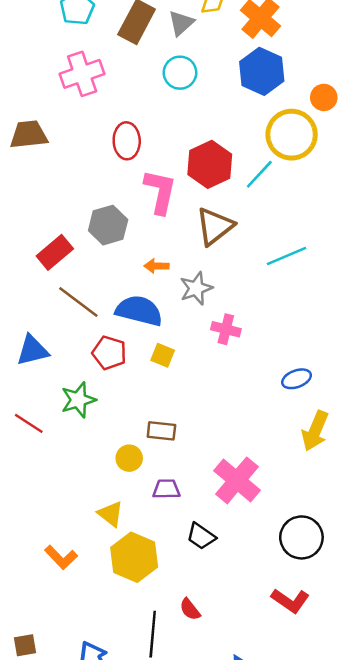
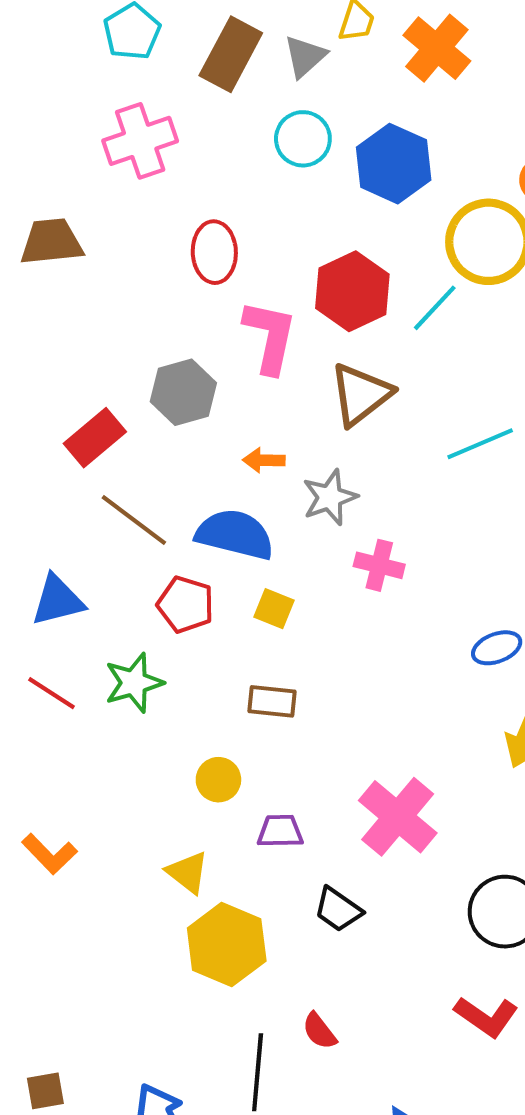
blue hexagon: (262, 71) -> (394, 164), moved
red line: (29, 423) -> (52, 693), moved
brown rectangle: (161, 431) -> (272, 701), moved
orange L-shape: (61, 557) -> (49, 854), moved

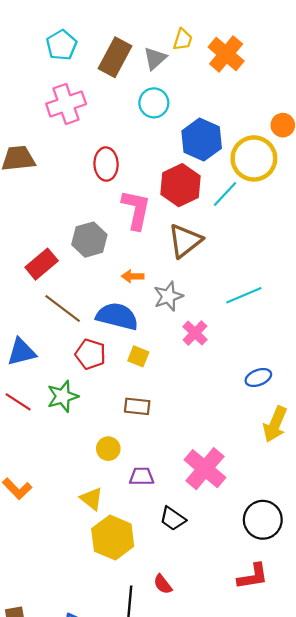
blue hexagon: (394, 164) -> (202, 140), moved
cyan line: (480, 444) -> (244, 295), moved
pink cross: (379, 565) -> (195, 333), turned 30
red L-shape: (486, 1017) -> (253, 576), turned -44

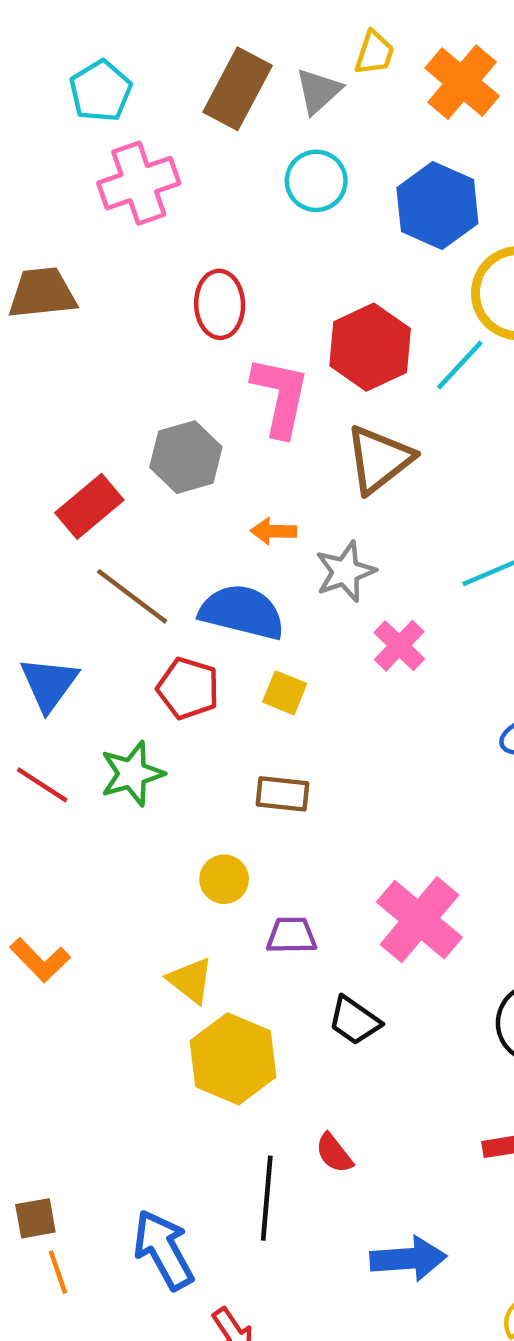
cyan pentagon: (62, 45) -> (101, 91), moved
blue hexagon: (202, 140) -> (437, 206), moved
blue triangle: (22, 352) -> (49, 684), turned -40

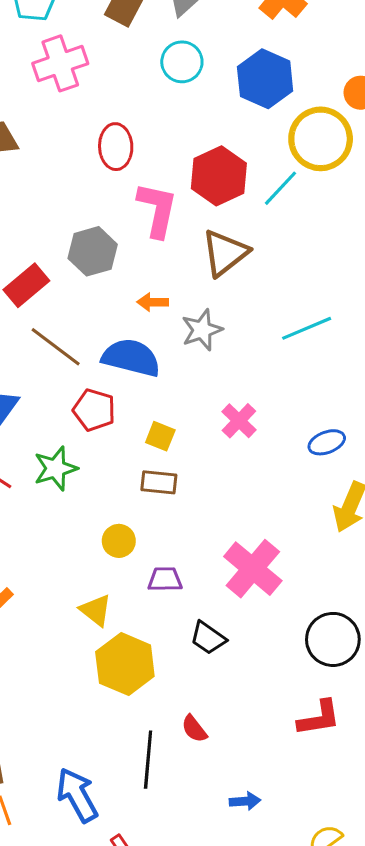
pink cross: (399, 646) -> (239, 421), moved
yellow square: (285, 693) -> (160, 436), moved
blue arrow: (408, 1259) -> (245, 801), size x0.6

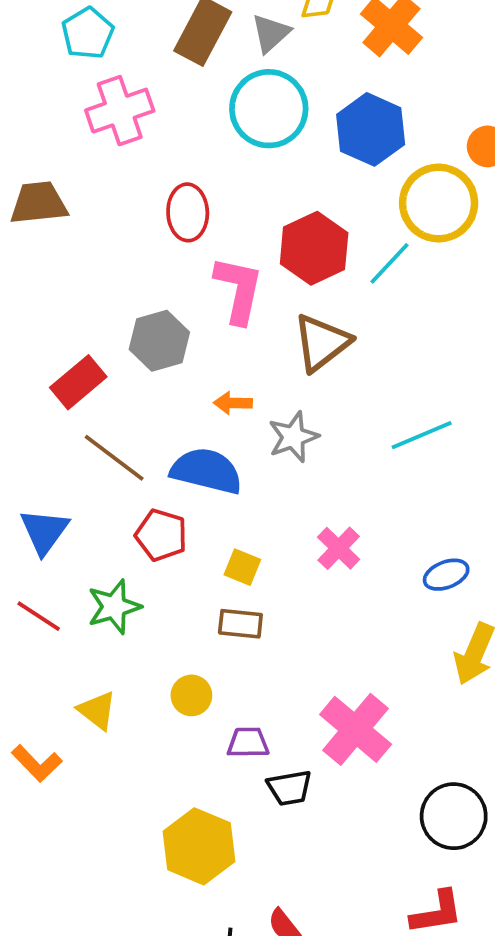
cyan circle: (182, 62) -> (269, 109), size x1.5
yellow triangle: (96, 610) -> (97, 711), moved
black trapezoid: (208, 638) -> (290, 788), moved, turned -45

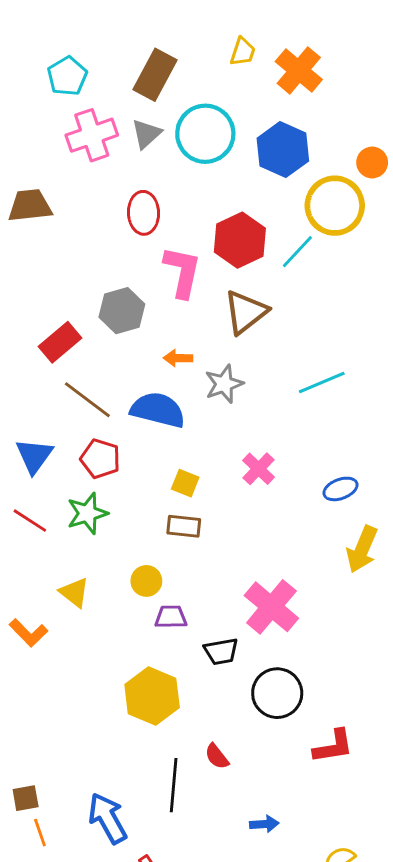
gray triangle: (271, 33) -> (146, 134), moved
red pentagon: (161, 535) -> (100, 459), moved
purple trapezoid: (248, 743) -> (171, 617), moved
black circle: (454, 816) -> (277, 693), moved

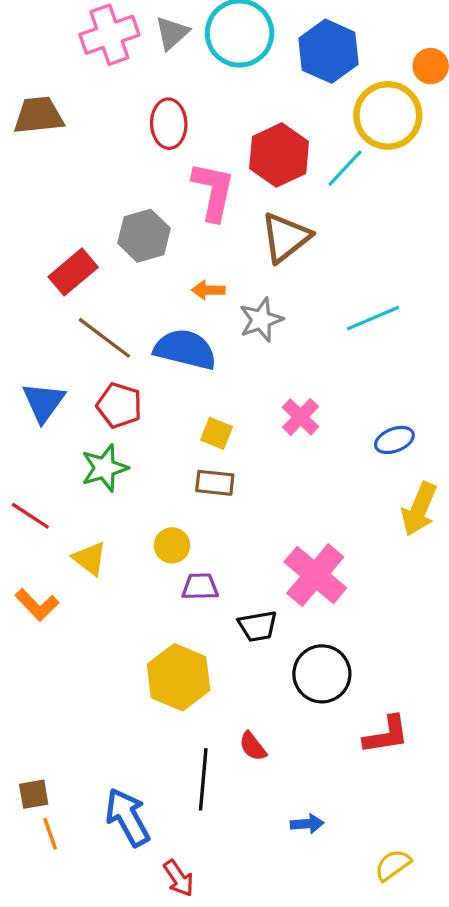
red line: (30, 521) -> (30, 516), moved

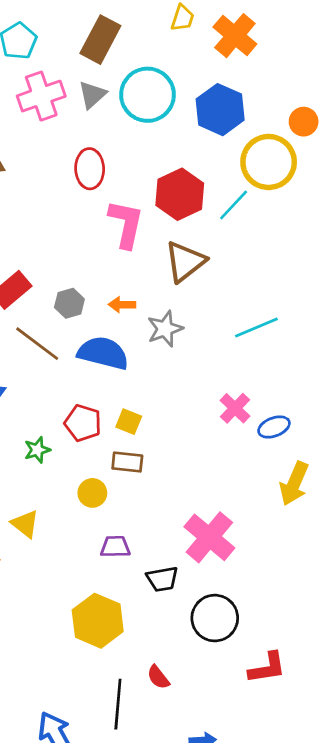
gray hexagon: (144, 236) -> (69, 303), moved, size x0.7
red pentagon: (119, 405) -> (83, 423), moved
pink cross: (301, 417) -> (235, 408), moved
green star: (104, 468) -> (37, 450), size x0.7
yellow circle: (172, 545) -> (92, 493), moved

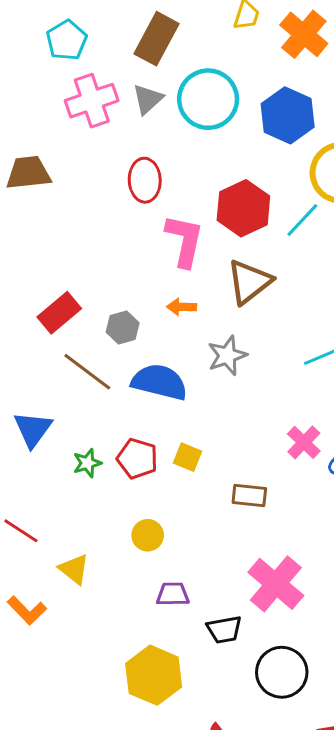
orange arrow: (122, 305) -> (182, 307), moved
green star: (37, 450) -> (87, 463), moved
brown rectangle: (127, 462) -> (249, 495), moved

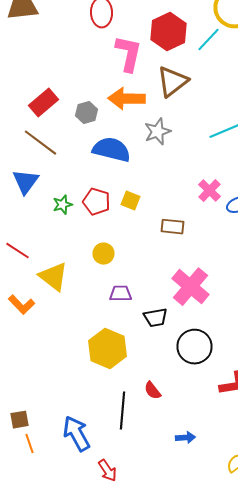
orange arrow: (182, 307) -> (126, 99), size x1.8
brown line: (87, 372) -> (40, 143), moved
yellow triangle: (74, 569) -> (54, 277), size x1.4

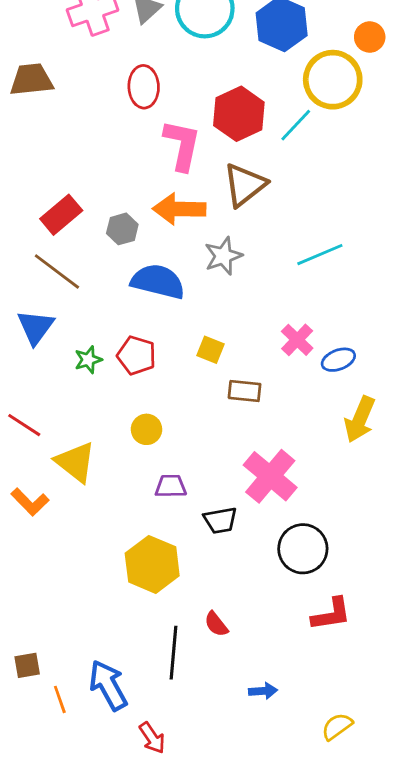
yellow square: (130, 201) -> (210, 350), moved
black circle: (194, 347) -> (303, 549), moved
orange line: (30, 444) -> (60, 699), moved

